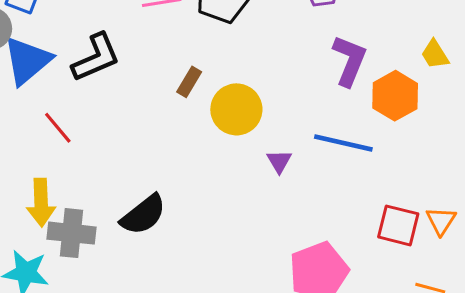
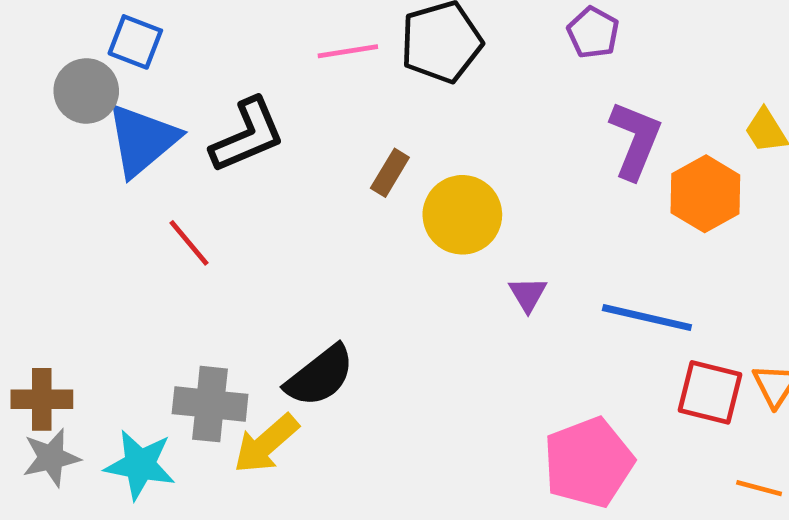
blue line: (343, 143) -> (647, 318), moved
yellow arrow: (41, 203) -> (266, 444), moved, turned 51

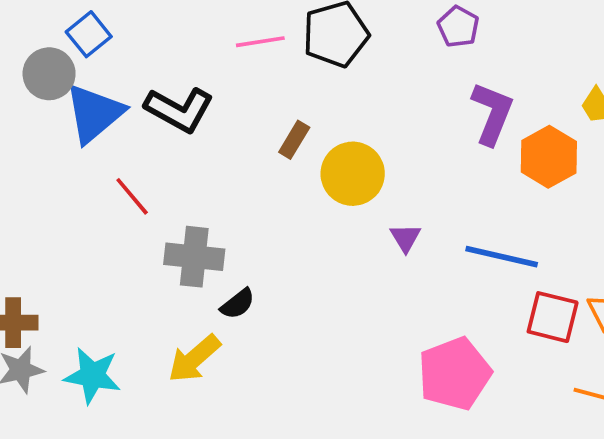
blue square: (135, 42) -> (89, 34), turned 30
black L-shape: (247, 135) -> (179, 110), turned 52
black semicircle: (320, 376) -> (238, 304), size x0.6
gray cross: (210, 404) -> (194, 257), moved

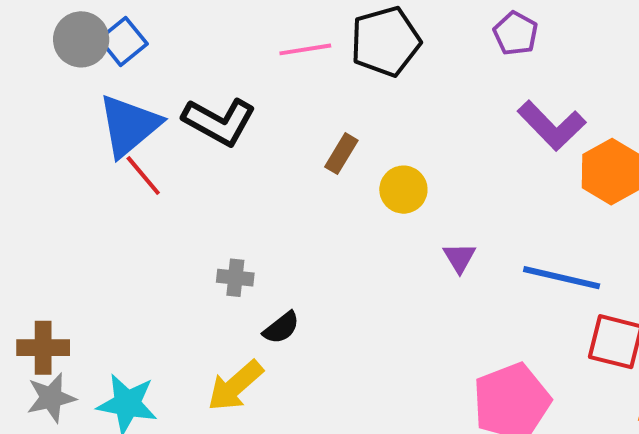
gray circle: (49, 74) -> (81, 39), moved
purple L-shape: (492, 113) -> (552, 126), turned 114
yellow circle: (353, 174) -> (403, 190), size x0.7
red line: (132, 196) -> (143, 176), moved
gray cross: (194, 257) -> (235, 278), size x0.6

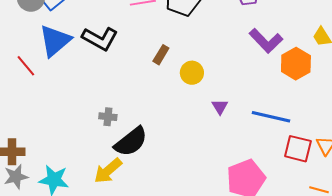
red line: (143, 176) -> (26, 66), moved
black semicircle: (281, 328) -> (131, 142), size x1.8

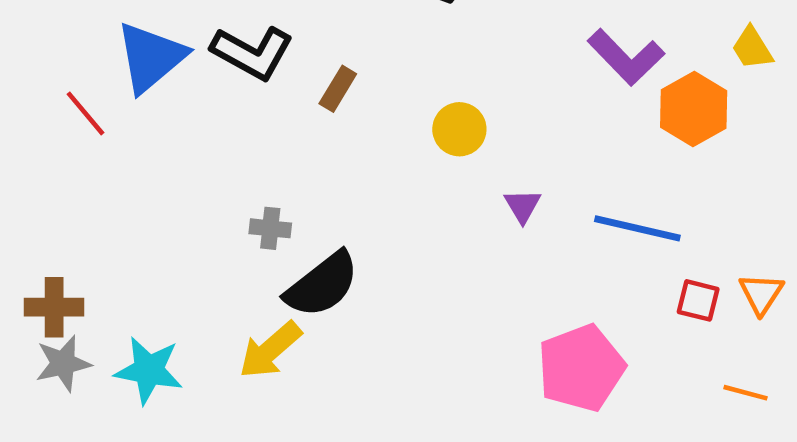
brown rectangle: (161, 55) -> (338, 89), moved
red square: (298, 149) -> (698, 300), size x0.7

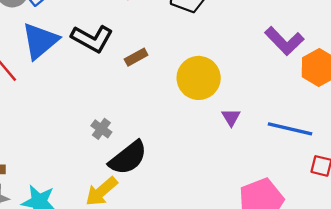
brown rectangle: (338, 89) -> (136, 57), turned 30
yellow circle: (459, 129) -> (199, 78), size x1.6
gray cross: (270, 228) -> (101, 129), turned 30

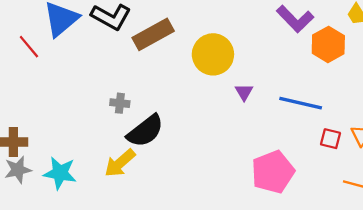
brown rectangle: (136, 57) -> (153, 34), size x1.8
gray cross: (101, 129) -> (120, 103), turned -30

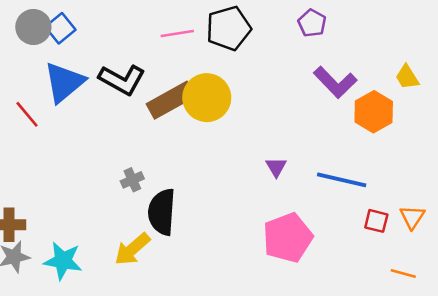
yellow circle: (213, 54) -> (207, 98), moved
gray cross: (120, 103) -> (132, 180), turned -30
black semicircle: (145, 131) -> (162, 212), turned 132
pink pentagon: (273, 172) -> (288, 238), moved

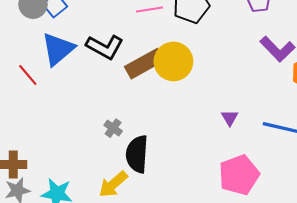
gray cross: (132, 180) -> (113, 128), turned -30

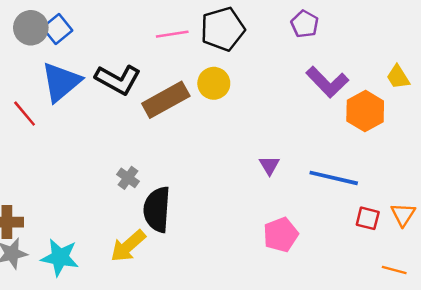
yellow circle: (173, 61) -> (214, 83), moved, size x0.7
pink pentagon: (239, 175) -> (281, 235), size x0.7

